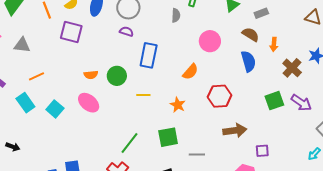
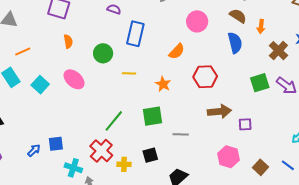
orange semicircle: (91, 75) -> (68, 41), moved, turned -96
purple square: (262, 151) -> (245, 124), moved

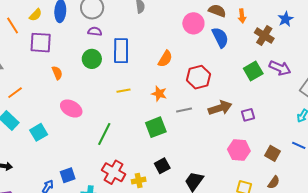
pink circle: (197, 21) -> (193, 23), moved
green circle: (103, 53) -> (92, 59), moved
cyan square: (40, 85) -> (39, 132), moved, turned 30
green line: (114, 121) -> (104, 134), moved
gray line: (181, 134) -> (184, 110), moved

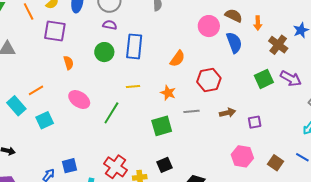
orange line: (15, 93) -> (36, 90), moved
brown arrow: (220, 108) -> (227, 113), size x0.7
green line: (104, 134) -> (111, 113), moved

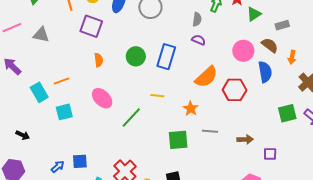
purple semicircle: (110, 25) -> (199, 40), moved
orange semicircle: (177, 59) -> (206, 77), size x1.4
red hexagon: (209, 80) -> (235, 90), moved

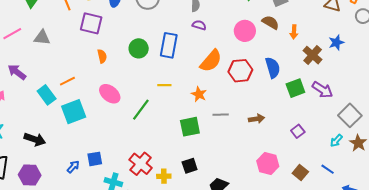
blue semicircle: (265, 72) -> (273, 68), moved
cyan square: (64, 112) -> (74, 112), size x1.4
black arrow: (23, 135) -> (35, 139), size x1.5
purple square: (270, 154) -> (298, 131), moved, turned -32

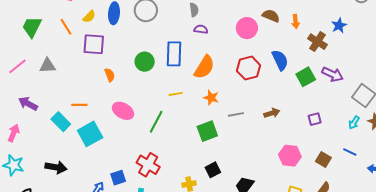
orange semicircle: (211, 61) -> (204, 67), moved
orange line: (67, 81) -> (79, 105), turned 35
purple square: (298, 131) -> (315, 119), turned 32
red cross: (141, 164) -> (148, 165), moved

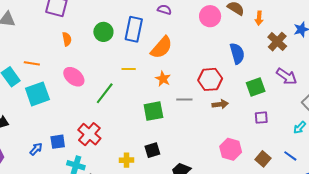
red hexagon: (249, 68) -> (210, 79), moved
green square: (306, 77) -> (256, 87), moved

